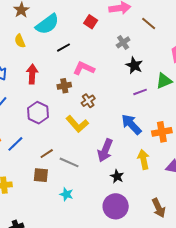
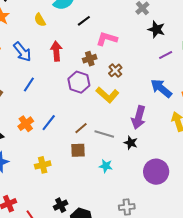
purple hexagon: (38, 113) -> (79, 82), moved
black star: (117, 176) -> (131, 143), moved

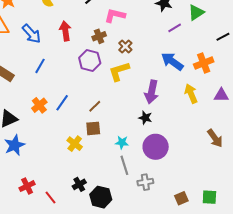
yellow L-shape: (107, 95) -> (119, 71), turned 125
gray line: (104, 134) -> (124, 165), moved, turned 60
yellow cross: (43, 165) -> (75, 144), moved, turned -35
purple circle: (156, 172) -> (156, 147), moved

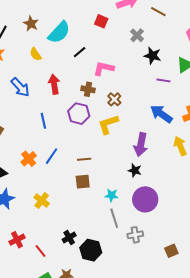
purple line: (175, 28) -> (163, 80), turned 40
brown cross: (99, 36) -> (88, 89), turned 32
blue line: (40, 66) -> (43, 121), moved, turned -42
brown line: (95, 106) -> (84, 159), turned 40
yellow cross: (75, 144) -> (42, 201), moved

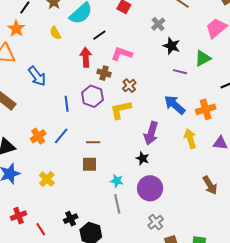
red arrow: (54, 84) -> (86, 57), moved
blue arrow: (20, 87) -> (37, 76), moved
blue line: (43, 121) -> (67, 104), moved
gray cross: (135, 235) -> (156, 222), moved, turned -35

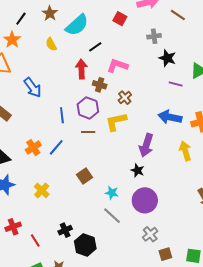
gray cross: (158, 24) -> (154, 36), turned 32
blue arrow: (175, 105) -> (170, 117), turned -30
brown line: (93, 142) -> (88, 132), moved
brown square: (90, 164) -> (85, 176), turned -35
gray line: (117, 204) -> (112, 216), turned -36

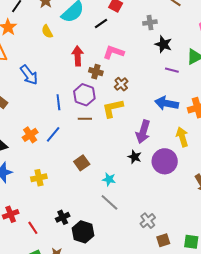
black line: (95, 47) -> (101, 23), moved
yellow cross: (42, 190) -> (39, 178), turned 35
purple circle: (145, 200) -> (165, 161), moved

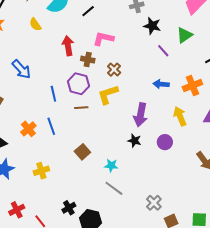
purple line: (172, 70) -> (163, 51), turned 40
blue arrow: (167, 103) -> (161, 84), size x0.7
blue line: (53, 134) -> (51, 126), turned -54
purple circle: (165, 161) -> (165, 142), size x0.6

